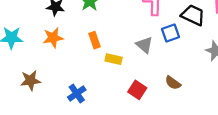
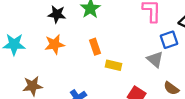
gray triangle: (144, 45) -> (155, 59), moved

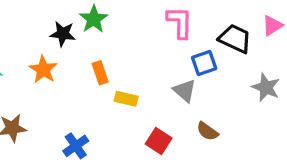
black star: (57, 14) -> (63, 34), moved
orange star: (55, 44) -> (43, 70), turned -30

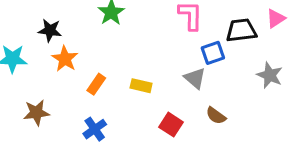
black star: (63, 34) -> (50, 30), moved
black trapezoid: (235, 39) -> (241, 30), turned -32
orange rectangle: (100, 73) -> (96, 84), moved, turned 54

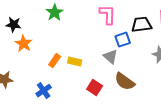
orange rectangle: (96, 84) -> (55, 61), moved
brown semicircle: (216, 116) -> (125, 82), size x1.5

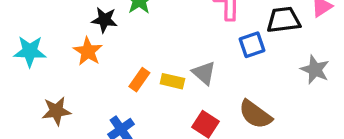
black star: (14, 25) -> (104, 20), moved
gray triangle: (111, 57) -> (204, 73), moved

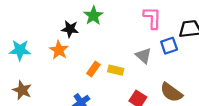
gray triangle: (204, 73) -> (143, 56), moved
brown star: (56, 111) -> (22, 90), moved, turned 30

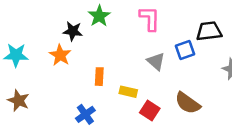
pink L-shape: (152, 18) -> (150, 19), moved
orange rectangle: (93, 69) -> (99, 77), turned -32
yellow rectangle: (116, 70) -> (128, 92), moved

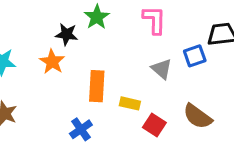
orange rectangle: (99, 77) -> (97, 86), size x1.5

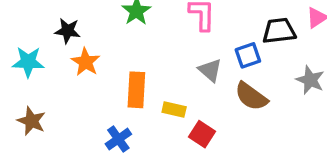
black star: (67, 34) -> (68, 31), moved
brown semicircle: (198, 116) -> (251, 96), moved

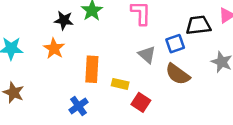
black star: (68, 31) -> (64, 20), moved

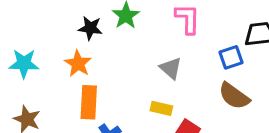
gray triangle: (147, 55) -> (171, 68), moved
orange rectangle: (92, 69) -> (89, 102), moved

